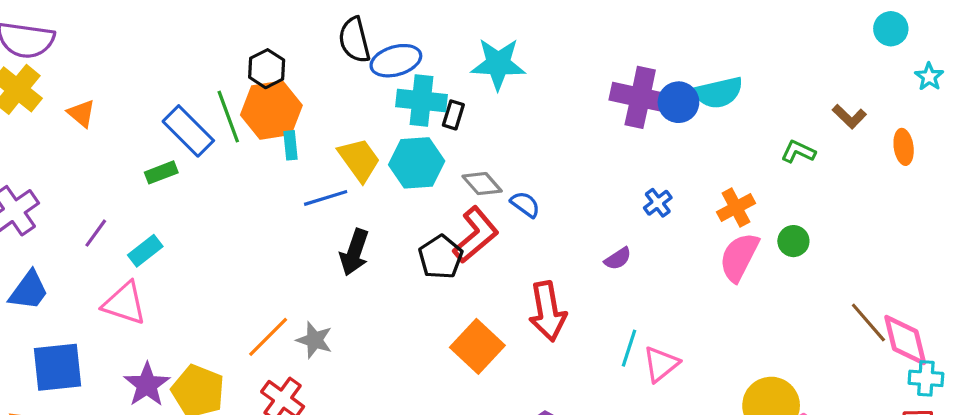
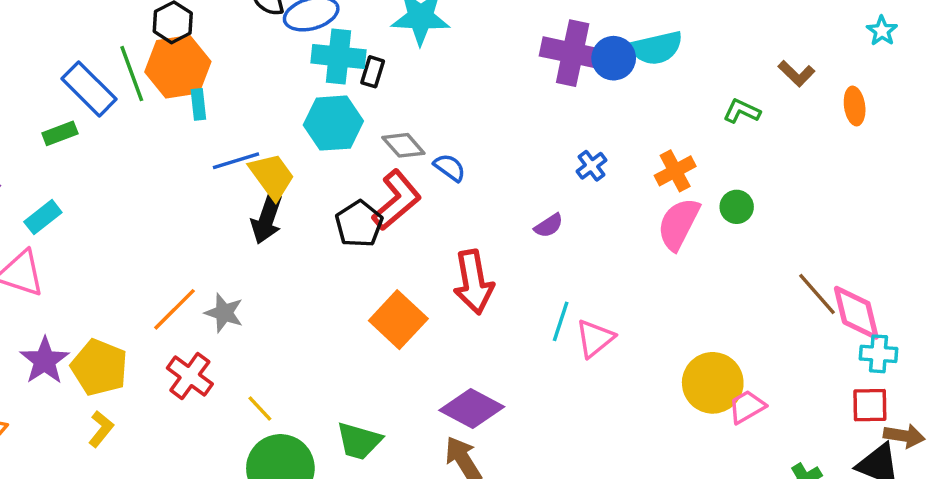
yellow trapezoid: (359, 160) -> (272, 176), moved

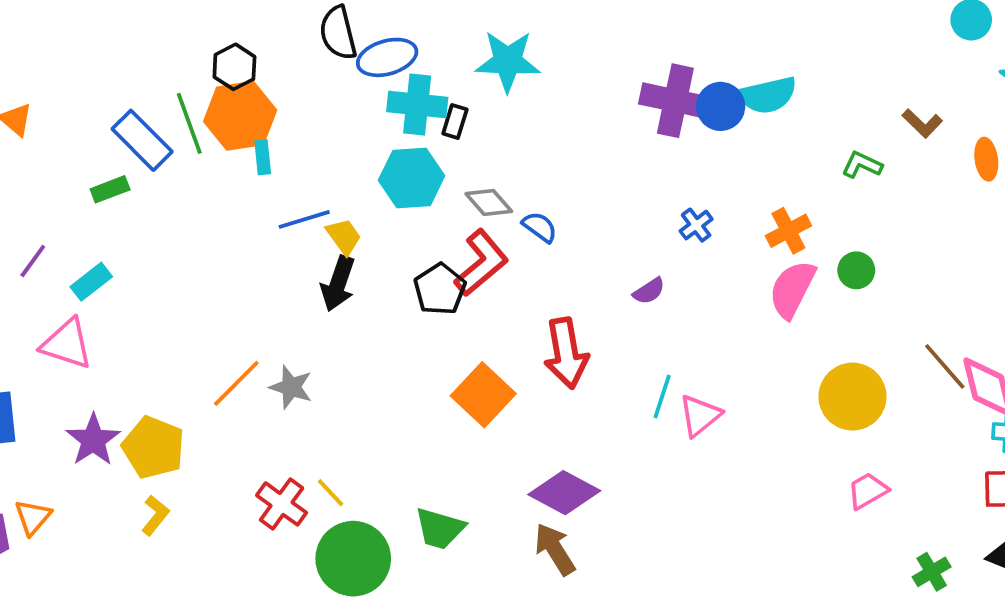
yellow trapezoid: (272, 176) -> (344, 236), size x0.7
red cross: (190, 376) -> (282, 504), moved
yellow circle: (713, 383) -> (853, 397), moved

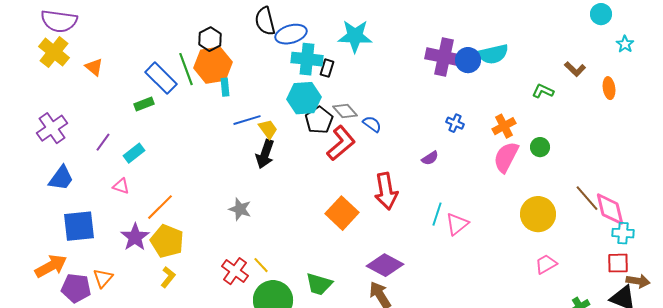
blue cross: (696, 225) -> (455, 123), turned -30
black pentagon: (440, 289) -> (319, 120), moved
pink triangle: (67, 344) -> (121, 186), size x0.6
orange line: (236, 383) -> (160, 207), moved

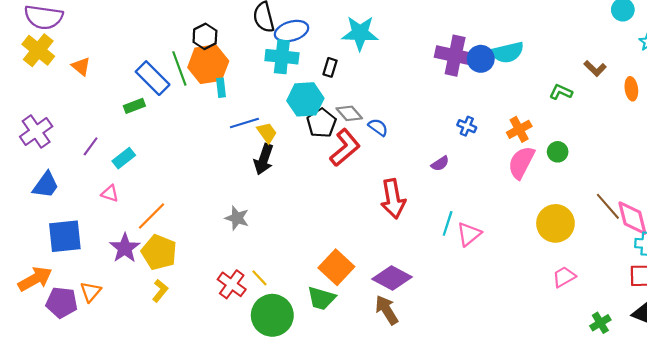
cyan cross: (307, 59) -> (282, 57), moved
orange square: (342, 213) -> (336, 267), moved

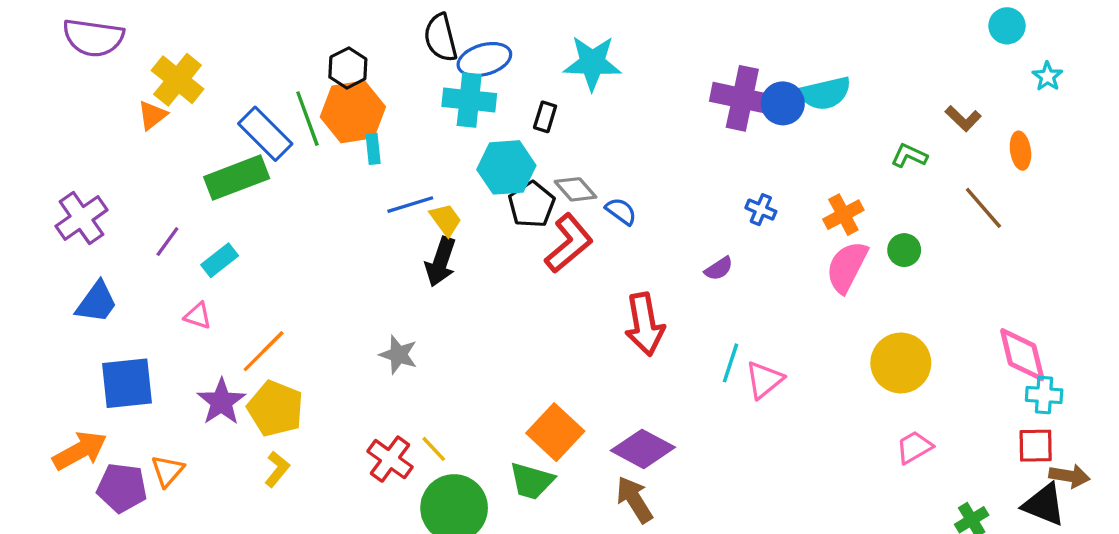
yellow cross: (38, 50) -> (178, 80), moved
orange triangle: (81, 66) -> (152, 115), turned 42
green rectangle: (134, 106) -> (237, 178), size x1.8
brown line: (608, 206) -> (983, 208), moved

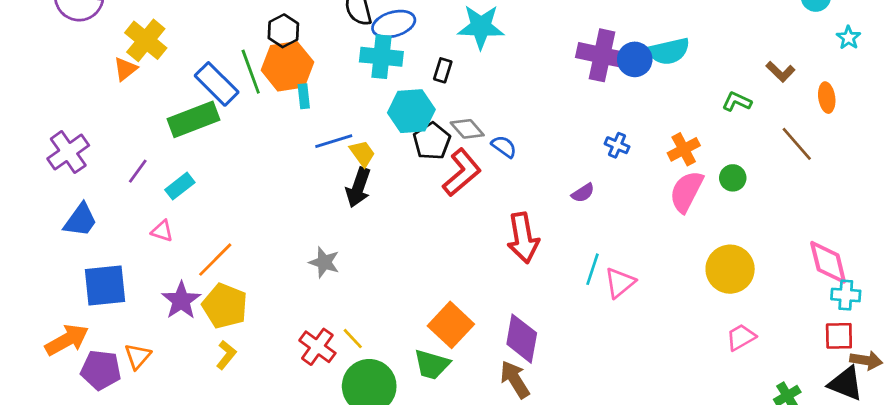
purple diamond: (643, 449) -> (522, 339), turned 72

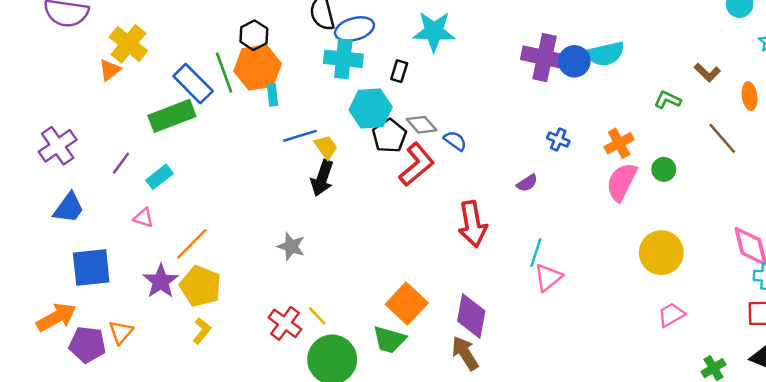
pink triangle: (620, 283) -> (548, 277), moved

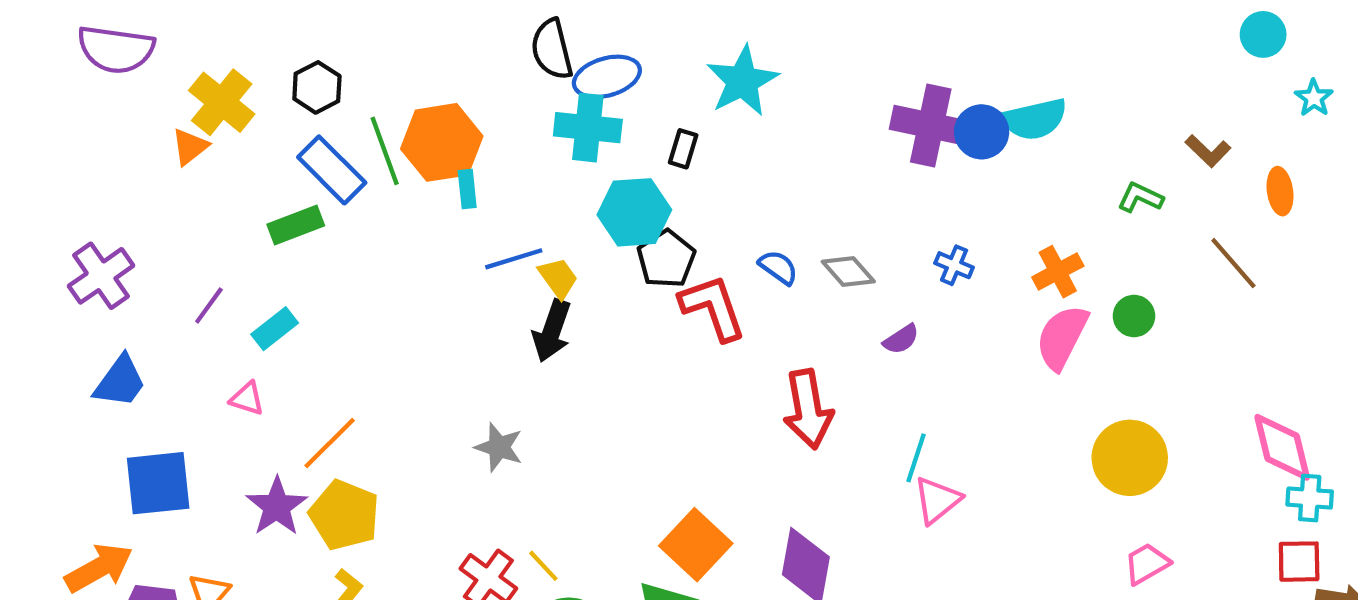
cyan star: (434, 31) -> (742, 81), turned -30
black hexagon: (254, 35) -> (317, 87), moved
green rectangle: (172, 116) -> (296, 225), size x0.7
gray diamond: (422, 125) -> (848, 272), moved
red L-shape: (417, 164) -> (713, 308), turned -69

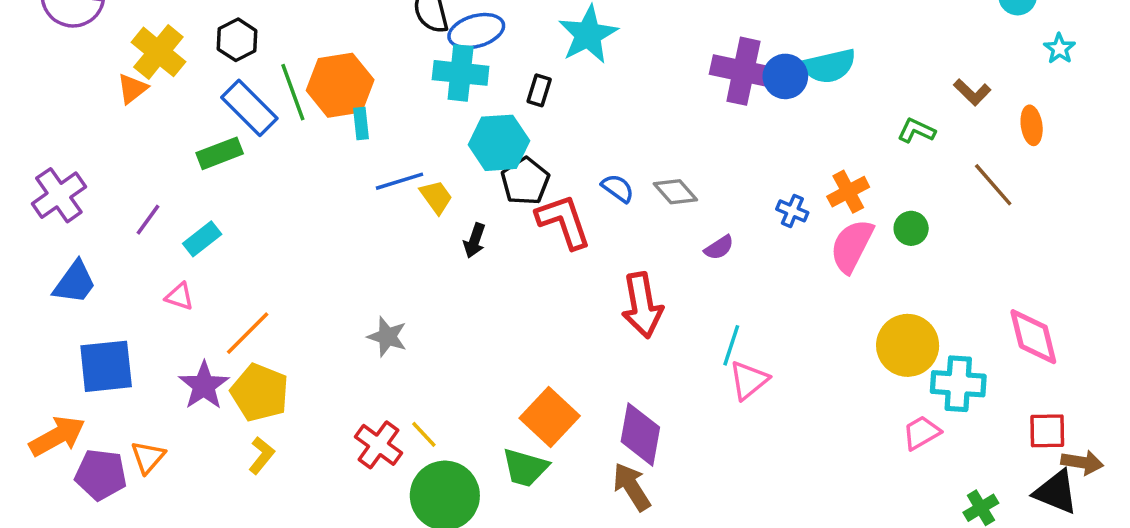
blue cross: (954, 265) -> (792, 211), moved
black arrow: (552, 331) -> (475, 241), moved, size x0.7
cyan cross: (1310, 498) -> (958, 384), moved, size x1.4

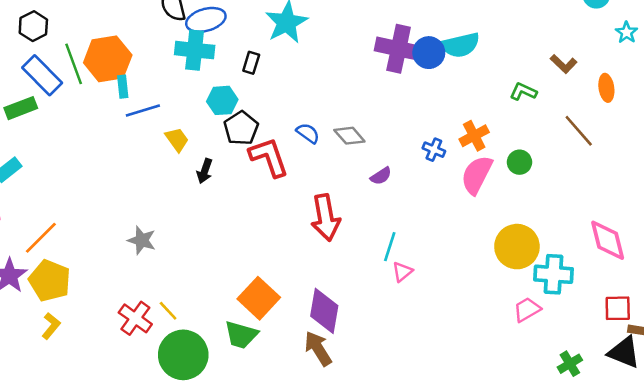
cyan hexagon: (499, 143) -> (222, 100), size x0.7
blue line: (399, 181) -> (143, 111), moved
pink triangle: (749, 380) -> (402, 272), size x0.7

